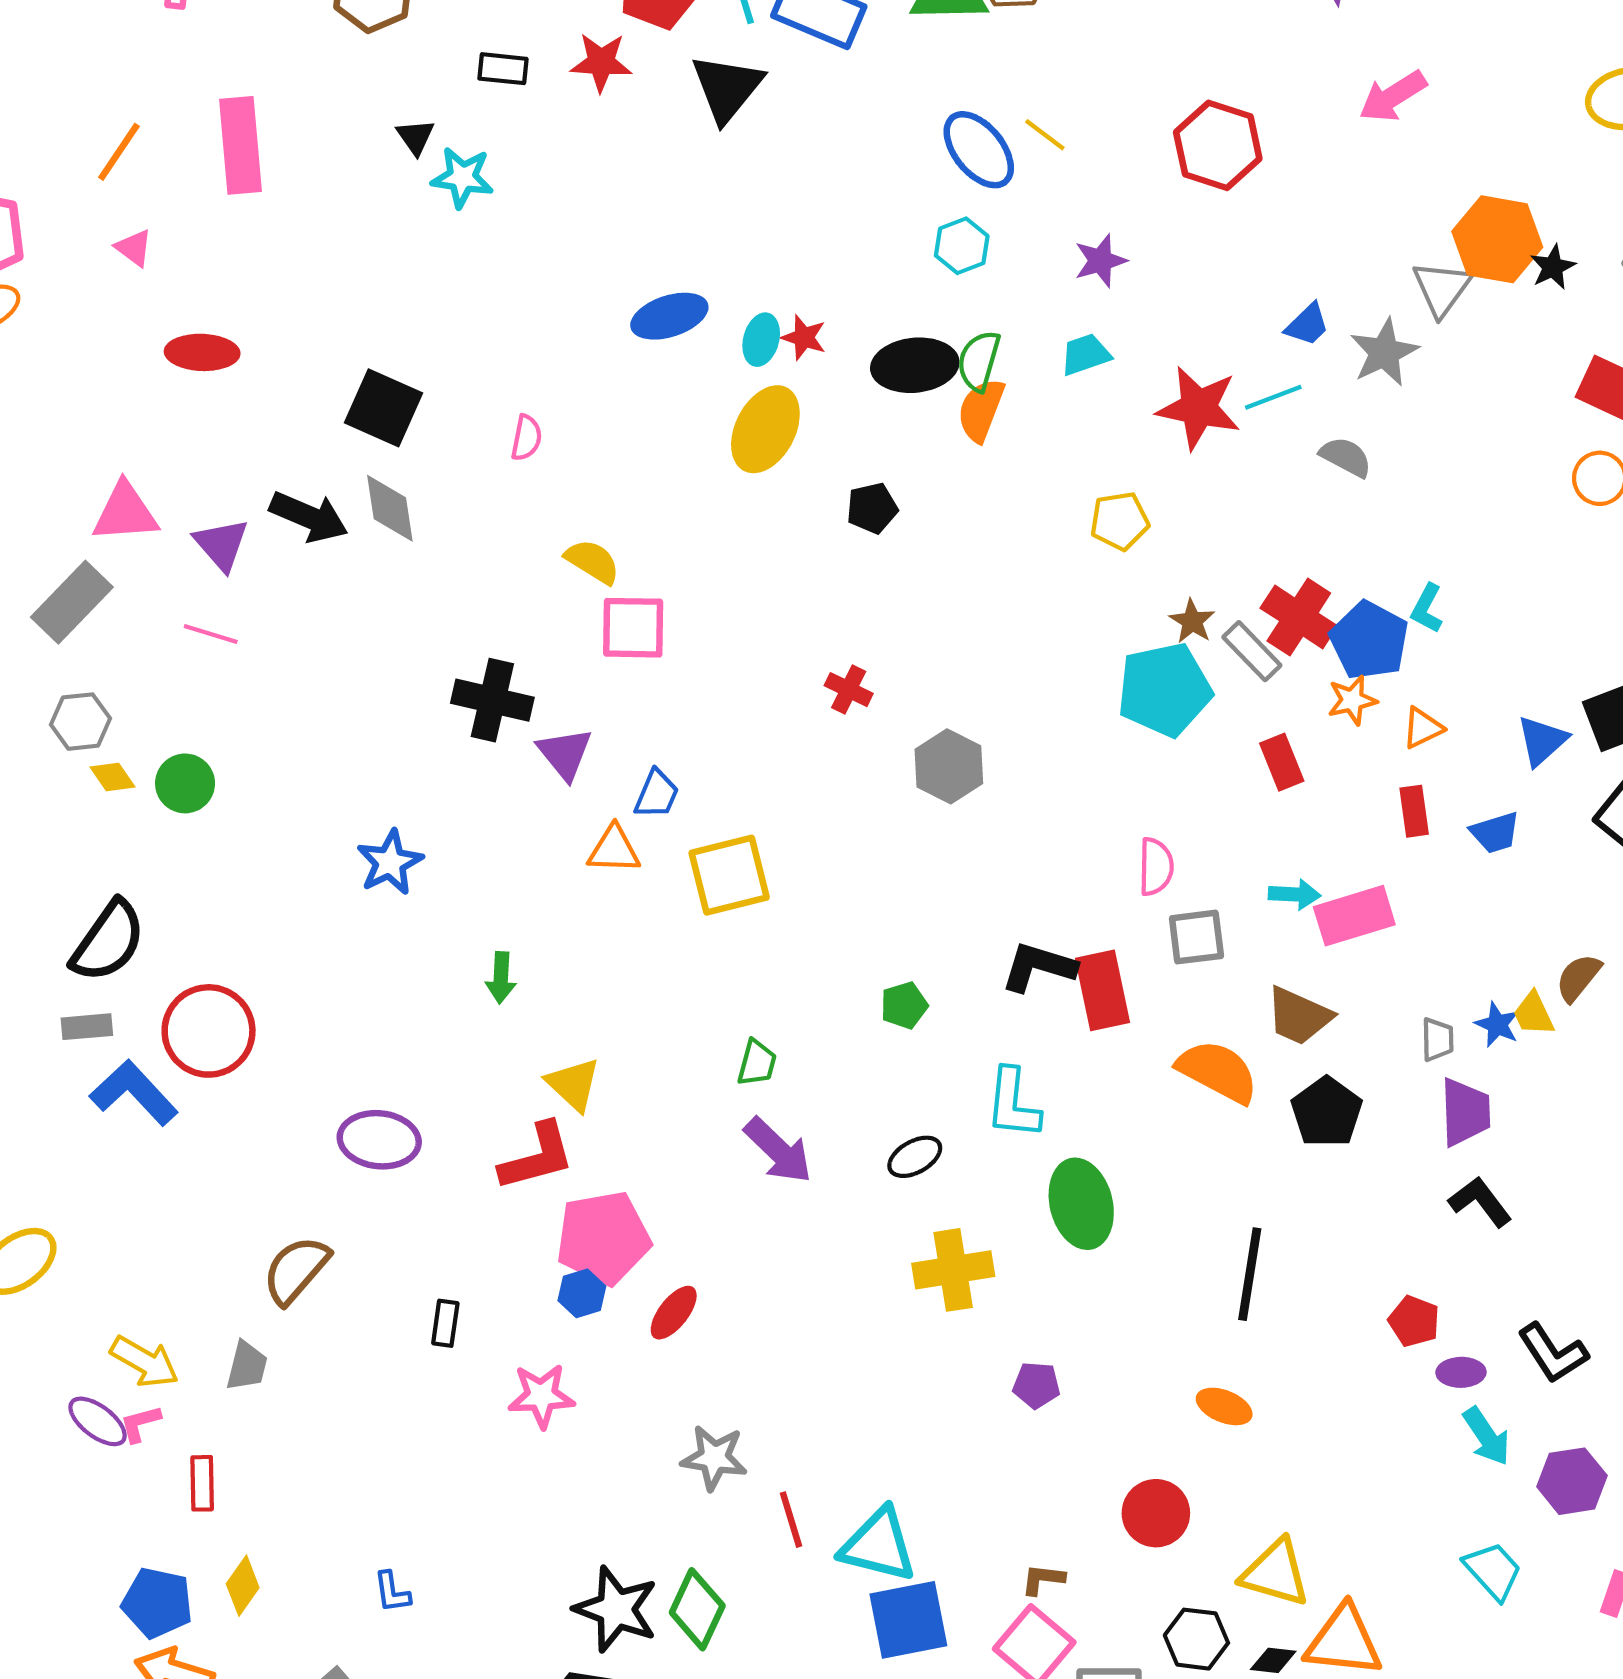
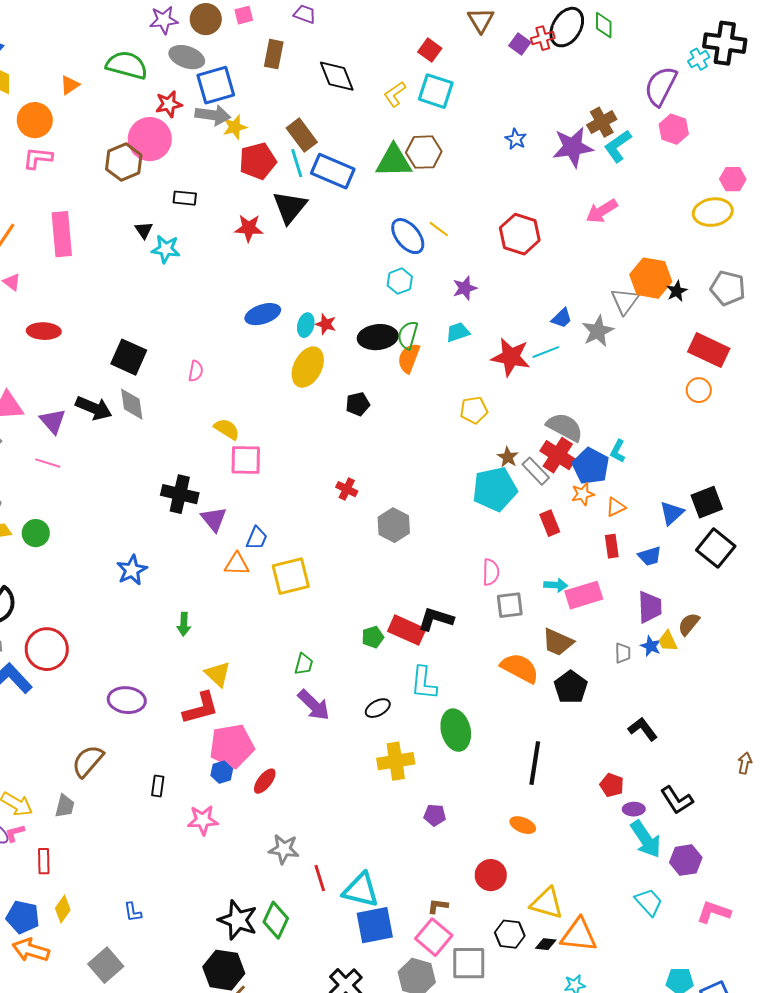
red star: (601, 62) -> (249, 228), moved
gray semicircle: (1346, 457) -> (565, 427), moved, size x1.5
red rectangle: (1103, 990) -> (407, 630), moved, turned -54
purple trapezoid: (1465, 1112) -> (650, 607), moved
cyan arrow: (1487, 1436) -> (646, 839), size x1.4

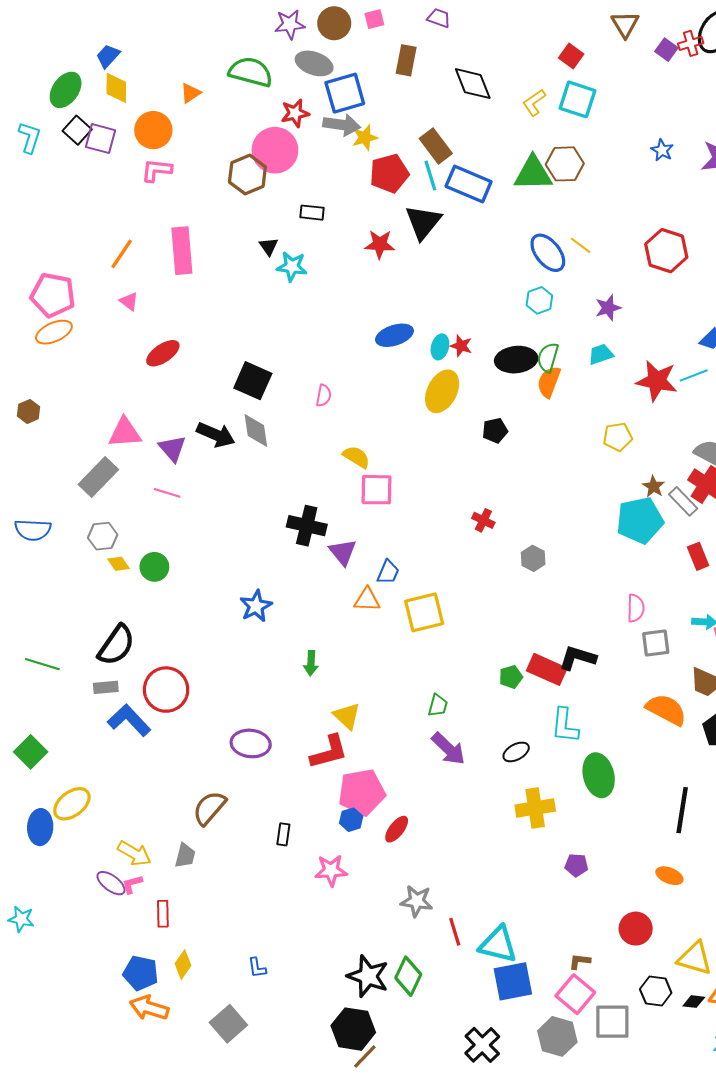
red ellipse: (44, 331) -> (163, 353), turned -36
gray hexagon: (394, 525) -> (533, 558), size x0.7

